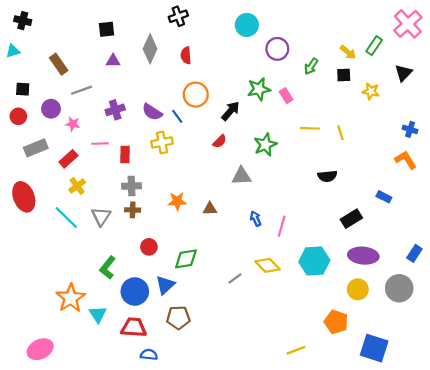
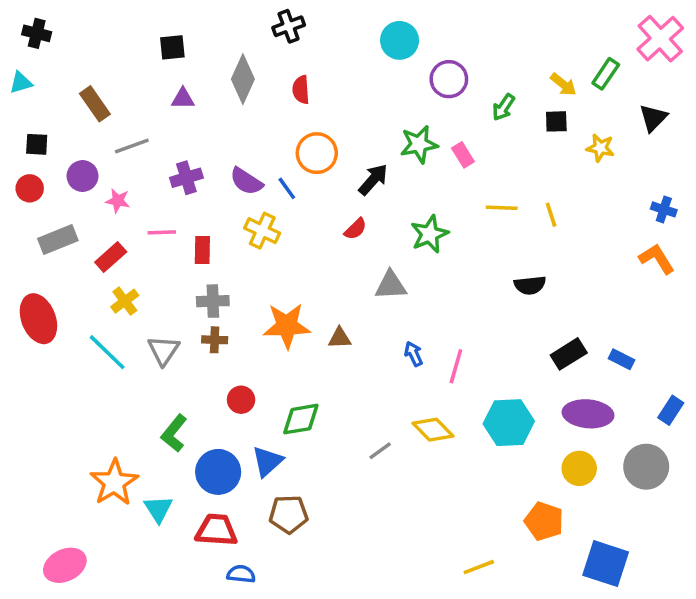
yellow cross: (162, 142) -> (262, 231), turned 36
blue rectangle: (384, 197) -> (621, 359), moved
orange star: (177, 201) -> (287, 326), size x1.5

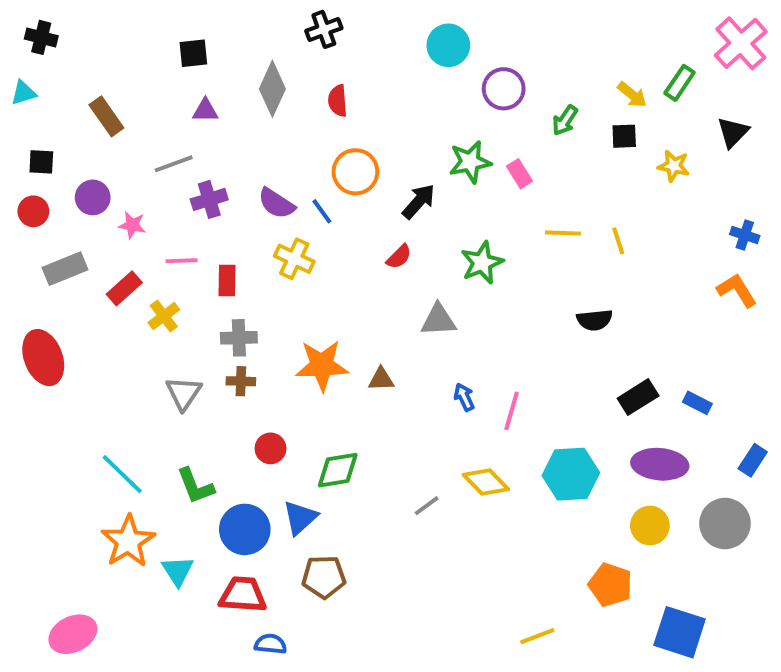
gray line: (132, 146) -> (174, 164), moved
yellow cross: (125, 301) -> (164, 316), moved
cyan line: (107, 352) -> (122, 474), moved
green L-shape: (174, 433) -> (195, 486), turned -60

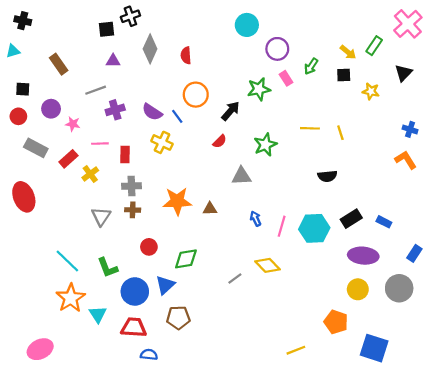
black cross: (324, 29) -> (130, 16), moved
pink rectangle: (519, 174) -> (286, 78), moved
gray rectangle: (65, 269) -> (36, 148), turned 50
cyan hexagon: (571, 474) -> (314, 228), moved

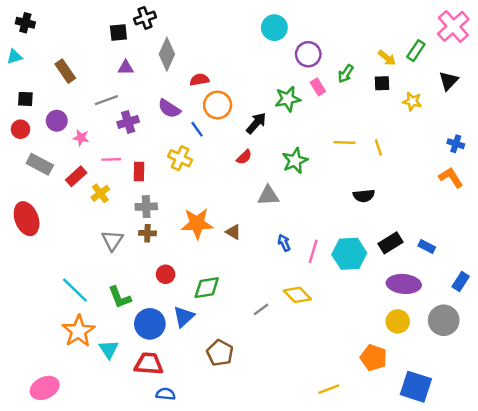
red semicircle: (186, 55) -> (199, 80), moved, turned 84
purple semicircle: (152, 112) -> (169, 109), moved
brown triangle: (210, 209) -> (233, 232), turned 32
brown pentagon: (178, 318) -> (220, 353), moved, turned 30

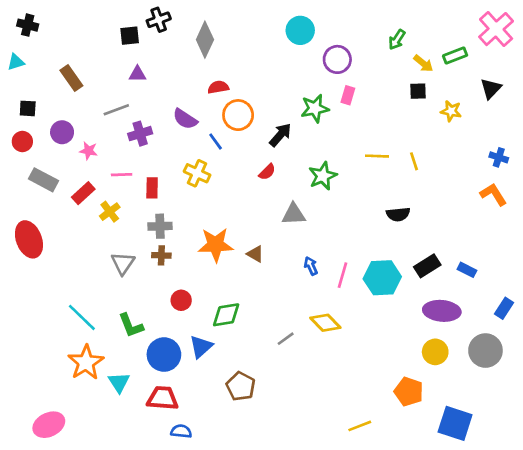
green rectangle: (416, 51) -> (455, 55), turned 35
gray diamond: (167, 54) -> (205, 40), moved
green arrow: (346, 74) -> (397, 40), moved
pink rectangle: (318, 87) -> (348, 95), turned 49

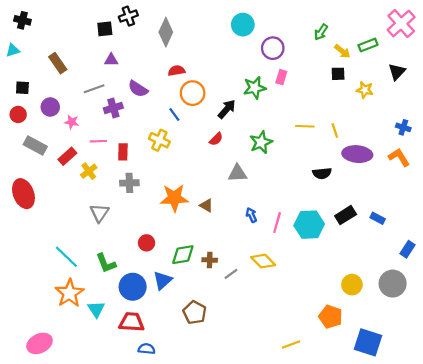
purple semicircle: (185, 119) -> (138, 89), moved
brown cross: (161, 255) -> (210, 260), moved
purple ellipse: (442, 311) -> (357, 154), moved

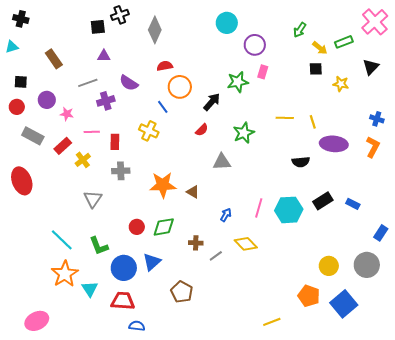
orange L-shape: (399, 157) -> (373, 147), turned 60
blue arrow: (251, 215) -> (226, 215), moved, turned 56
green diamond: (183, 255) -> (164, 227), moved
blue square: (368, 342) -> (344, 304), moved, turned 32

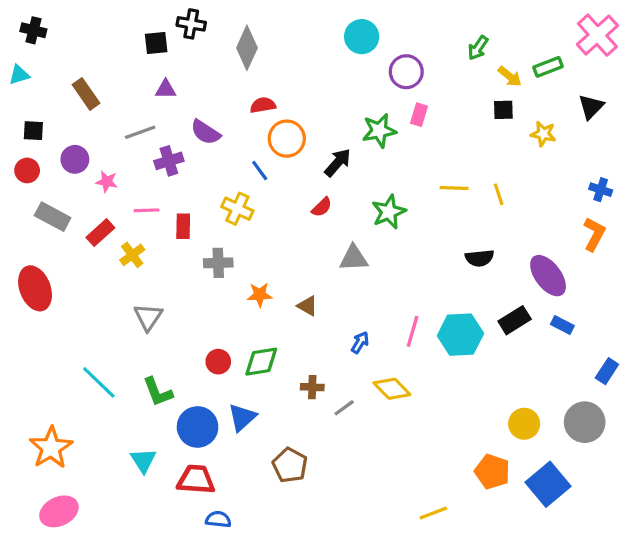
black cross: (120, 15) -> (191, 24), turned 30
purple ellipse: (334, 144) -> (548, 276), moved, turned 48
gray cross: (121, 171) -> (218, 263), moved
orange star: (163, 185) -> (260, 295), size x0.6
orange star: (65, 274) -> (51, 448), moved

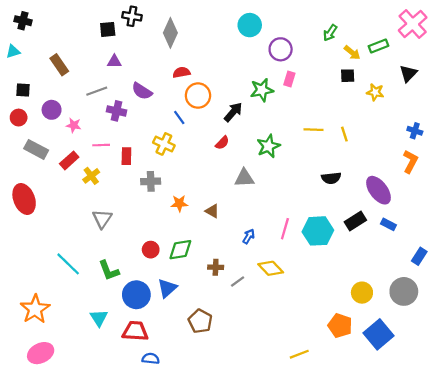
purple cross: (169, 161) -> (117, 111), turned 30

